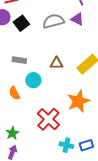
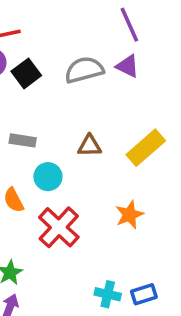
orange star: (78, 101) -> (129, 215), size x0.7
red cross: (48, 119) -> (59, 227), moved

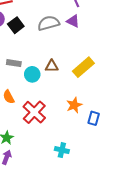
cyan circle: (48, 177) -> (32, 74), moved
blue rectangle: (144, 294) -> (94, 118), moved, turned -56

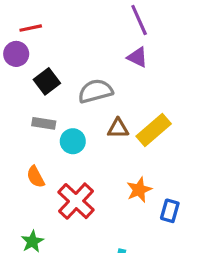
gray semicircle: (49, 23) -> (95, 91), moved
black square: (16, 25) -> (47, 81), moved
brown triangle: (52, 66) -> (118, 128), moved

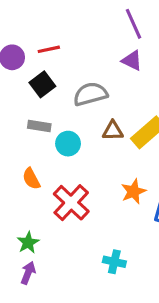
red line: (31, 28) -> (49, 49), moved

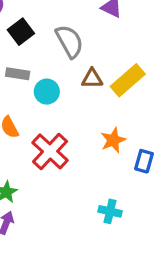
gray semicircle: (90, 94) -> (69, 41), turned 76
cyan cross: (114, 262) -> (110, 211), moved

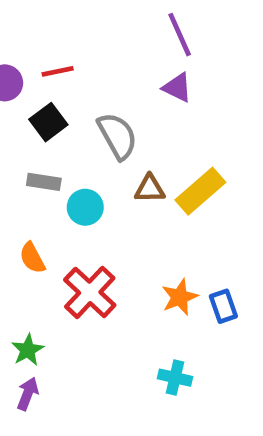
orange star: (113, 140) -> (180, 297), moved
blue rectangle: (144, 161) -> (223, 306), turned -35

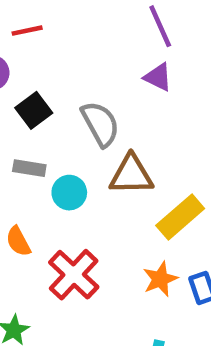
red line: (58, 71) -> (27, 31), moved
brown triangle: (150, 189) -> (131, 175), size x1.5
yellow rectangle: (200, 191) -> (180, 217), moved

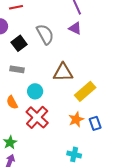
gray semicircle: (100, 124) -> (45, 34), moved
cyan circle: (69, 193) -> (35, 91), moved

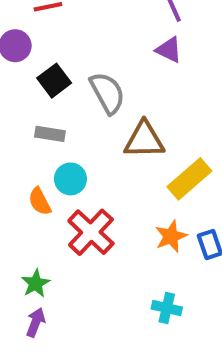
gray semicircle: (45, 34) -> (107, 93), moved
cyan circle: (35, 91) -> (70, 179), moved

